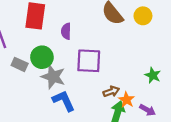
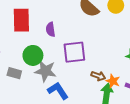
gray rectangle: (20, 64) -> (14, 73), moved
brown arrow: (111, 91) -> (98, 76), turned 48

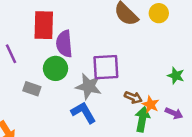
purple semicircle: (50, 29) -> (64, 44), moved, size x1.5
gray star: (45, 71) -> (89, 86), moved

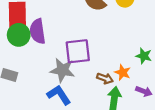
green circle: (55, 68) -> (19, 35), moved
orange star: (151, 105) -> (123, 72), moved

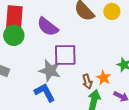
purple semicircle: (38, 31) -> (48, 27), moved, turned -50
brown arrow: (105, 78) -> (87, 82), turned 48

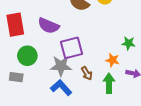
green circle: (14, 35) -> (27, 56), moved
brown arrow: (87, 82) -> (87, 73), moved

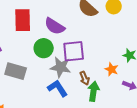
green circle: (27, 56) -> (44, 48), moved
gray rectangle: (16, 77) -> (16, 71), size x1.5
green arrow: (109, 83) -> (93, 91), moved

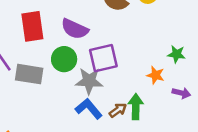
gray rectangle: (16, 71) -> (29, 74), moved
brown arrow: (85, 78) -> (118, 110), moved, turned -96

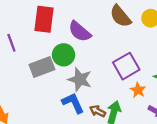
purple square: (103, 58) -> (126, 66), moved, turned -32
gray rectangle: (29, 74) -> (42, 67), moved, turned -45
brown arrow: (118, 110) -> (98, 111), turned -133

